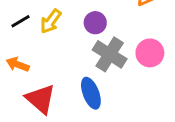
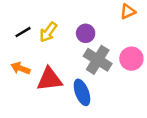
red triangle: (41, 99) -> (49, 79), moved, turned -48

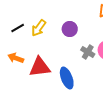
gray cross: (98, 60) -> (88, 52), moved, size x0.6

